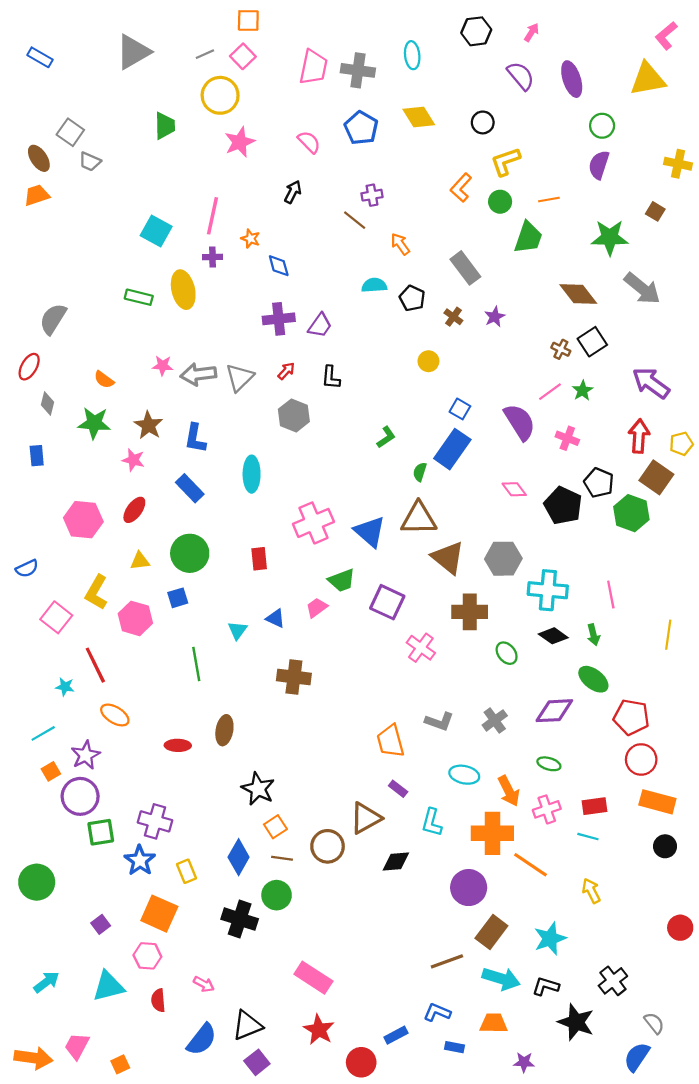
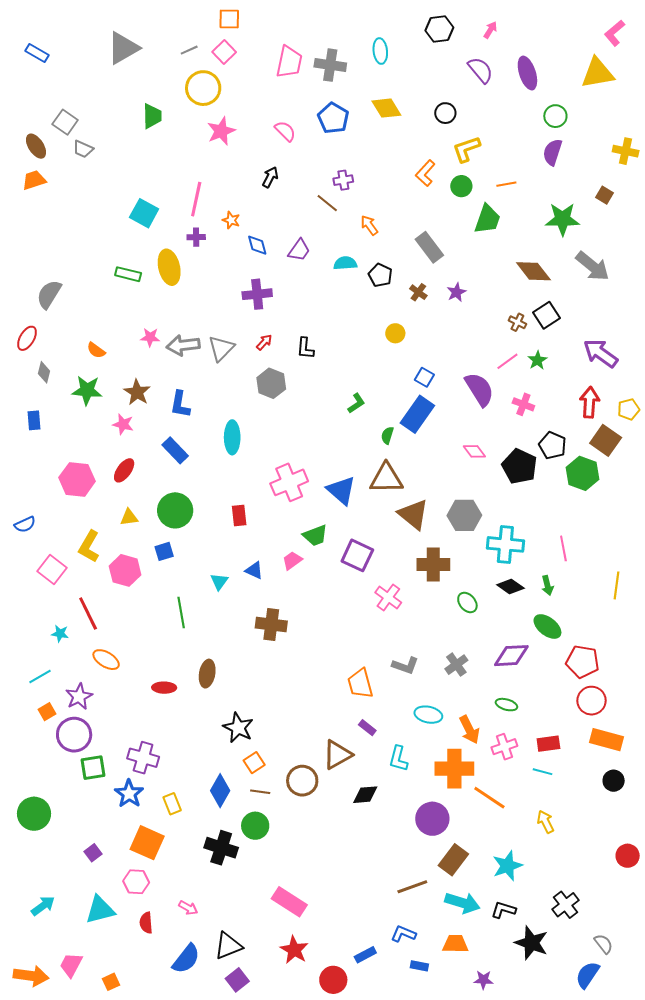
purple trapezoid: (320, 325) -> (299, 250), moved

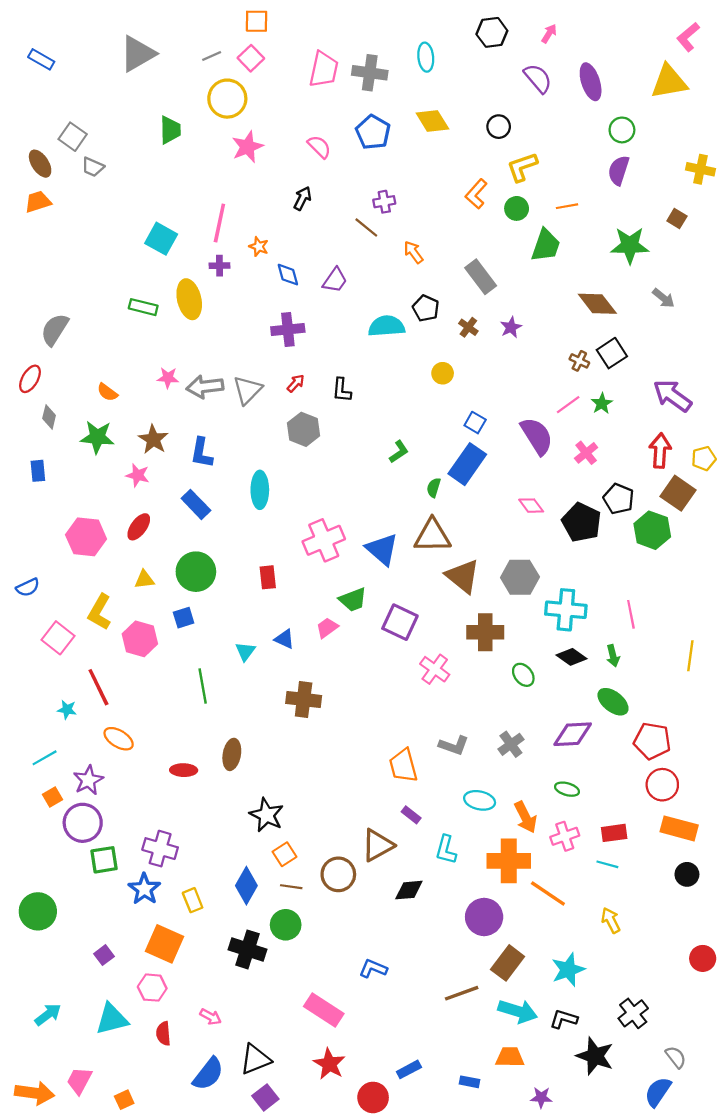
cyan semicircle: (345, 263) -> (387, 326), moved, size x1.4
gray arrow: (593, 266) -> (663, 298), size x0.6
pink cross: (523, 404) -> (586, 453), turned 30
blue L-shape: (403, 934) -> (373, 969), moved

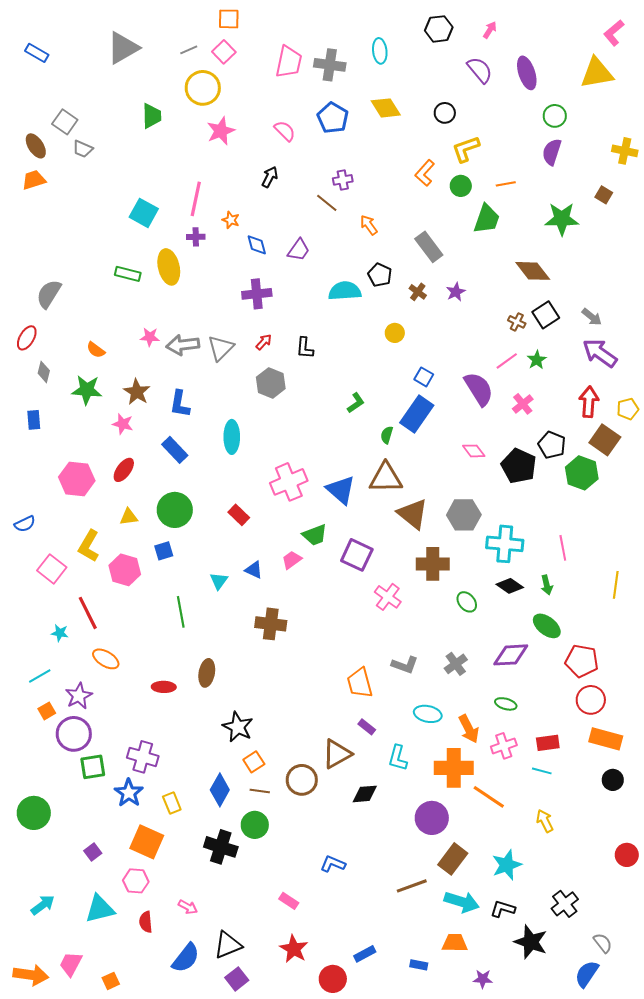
gray arrow: (663, 298) -> (592, 317), moved
red rectangle: (268, 577) -> (239, 515), turned -40
pink rectangle: (324, 1010) -> (289, 901), size x0.6

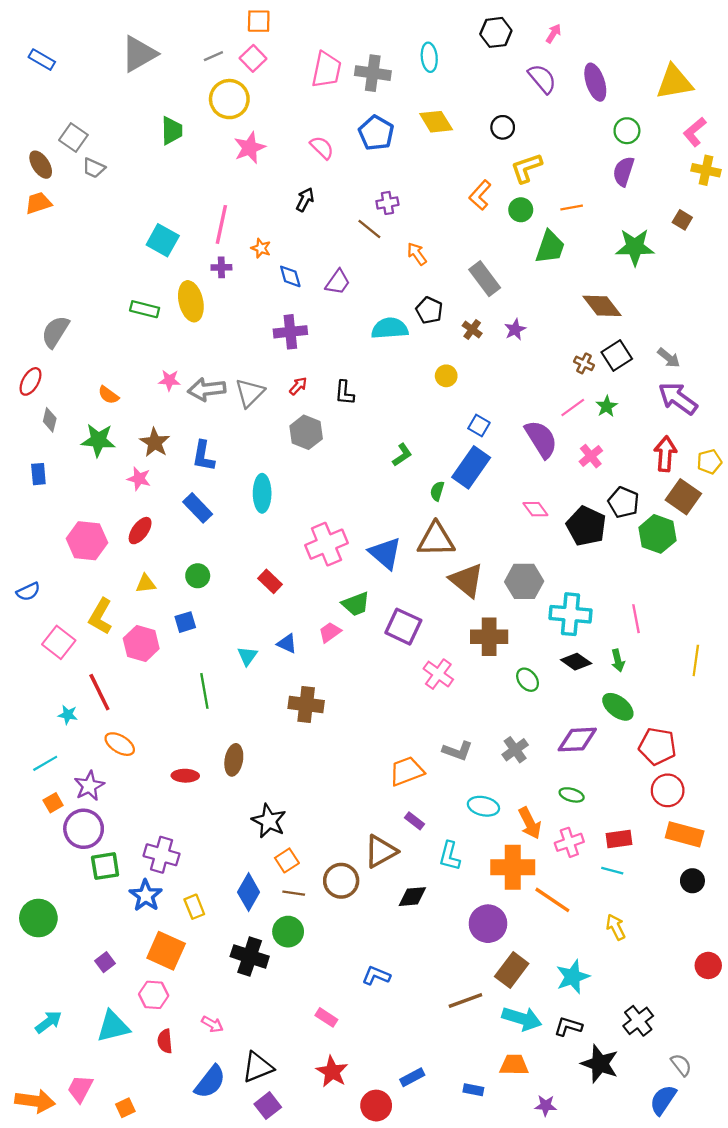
pink L-shape: (614, 33) -> (695, 132), moved
green circle: (175, 510) -> (198, 576), size x0.6
orange trapezoid: (360, 683) -> (407, 771), turned 84

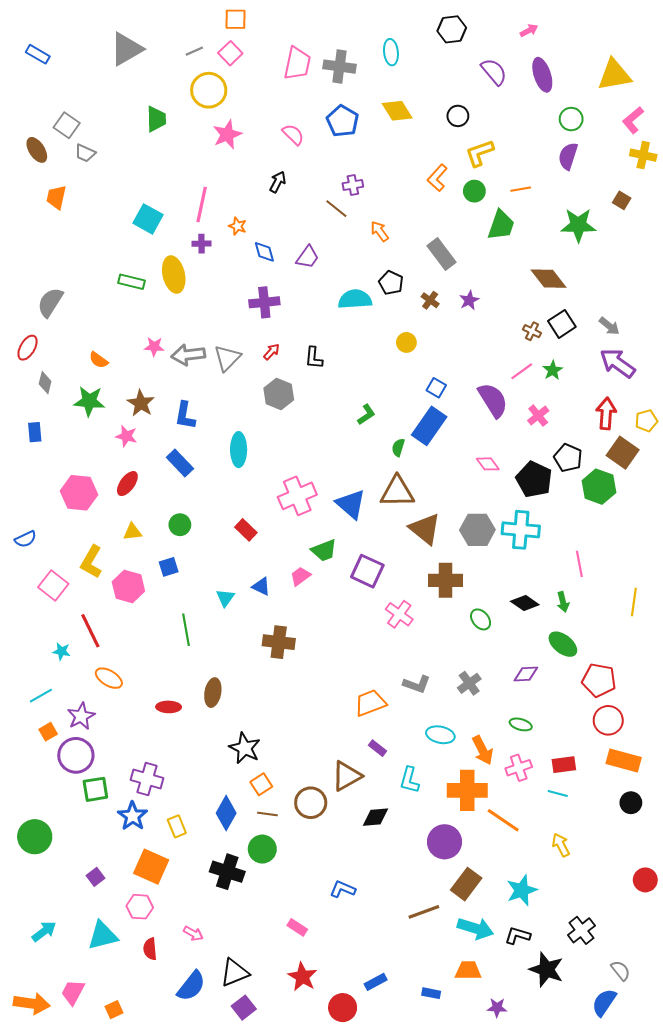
pink arrow: (554, 34) -> (529, 31), moved, turned 30
orange trapezoid: (38, 203) -> (56, 197), moved, turned -60
cyan cross: (570, 614) -> (521, 530), moved
purple diamond: (577, 740) -> (526, 674), size x0.7

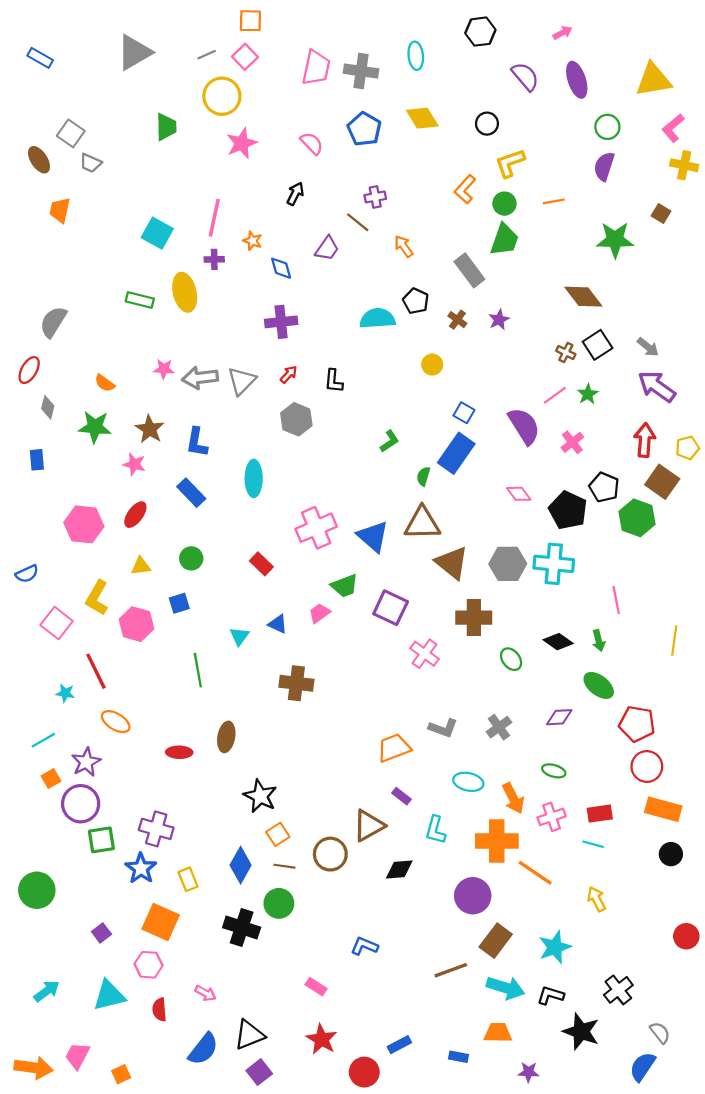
green trapezoid: (501, 225) -> (504, 240), moved
purple trapezoid: (308, 257) -> (327, 248), moved

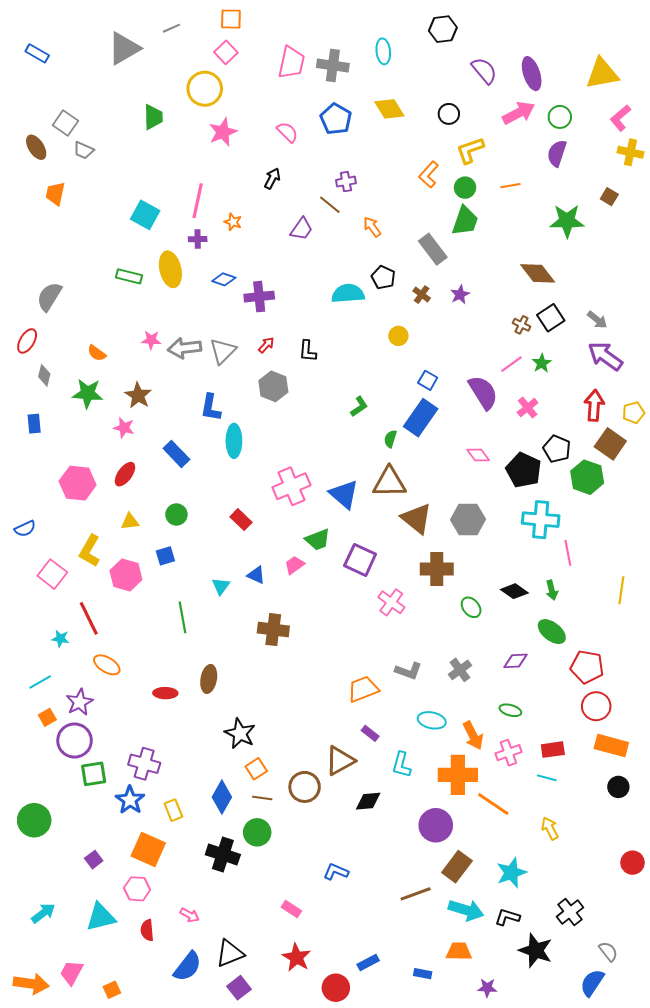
pink arrow: (563, 33) -> (518, 113), moved, size x1.8
gray line: (207, 55) -> (171, 28), moved
blue diamond: (281, 268) -> (224, 279), moved, turned -55
blue L-shape: (197, 442) -> (211, 408), moved
cyan cross: (554, 564) -> (541, 520), moved

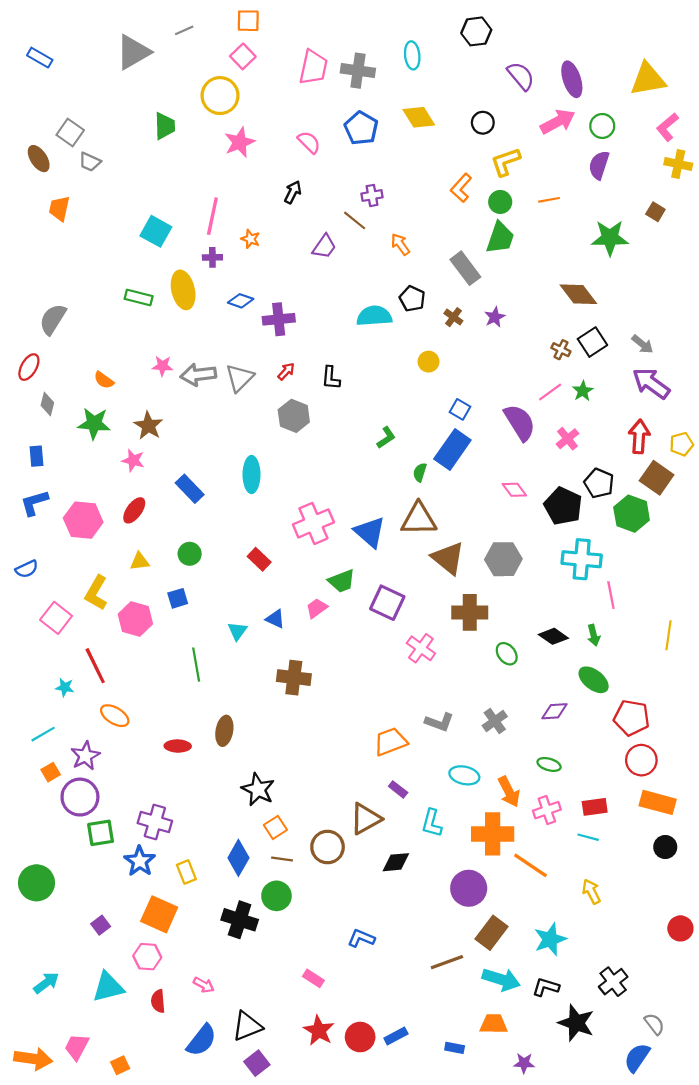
blue L-shape: (211, 408) -> (34, 503), moved, turned 64
red circle: (336, 988) -> (360, 1037), moved

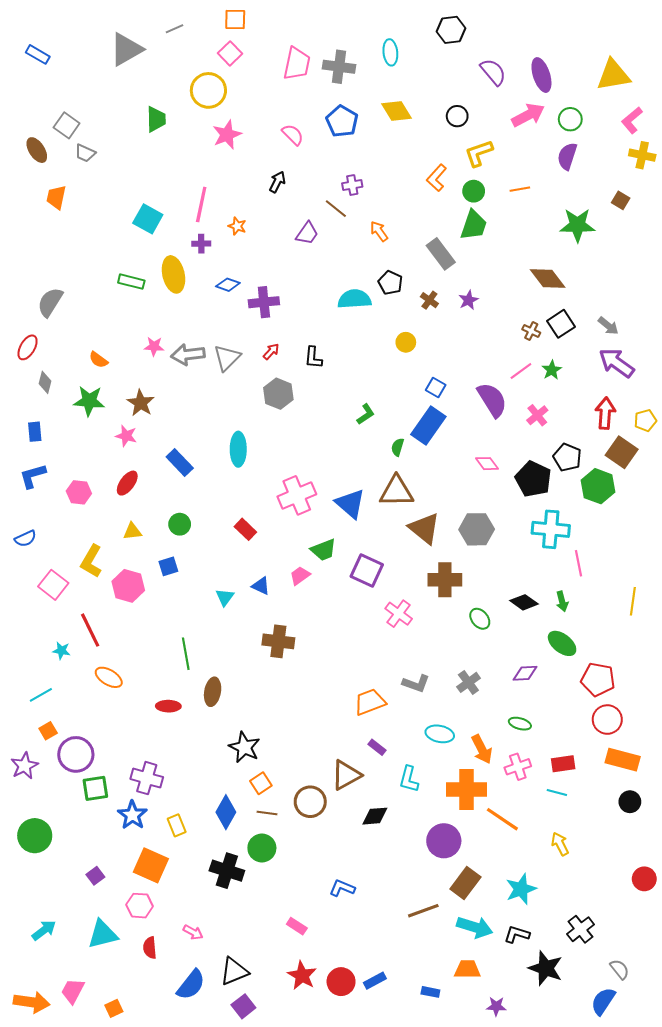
pink hexagon: (83, 520) -> (79, 492), size x0.7
green line: (196, 665) -> (186, 654), moved
purple star: (85, 756) -> (24, 766), moved

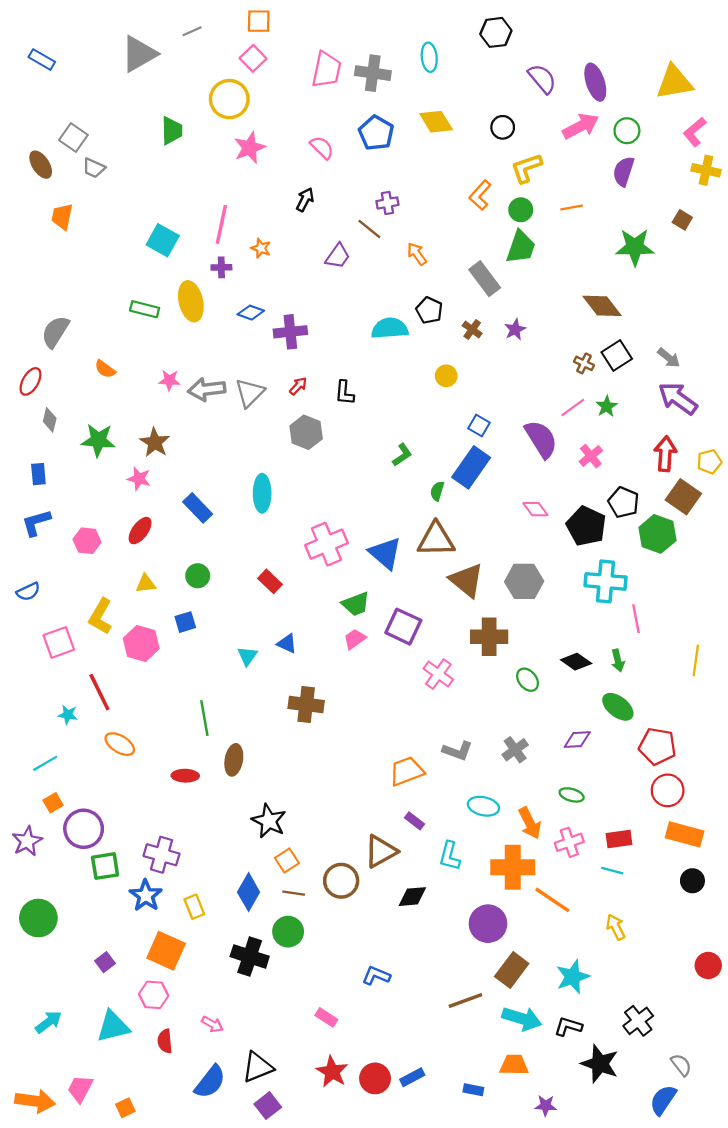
orange semicircle: (98, 360) -> (105, 369), moved
pink trapezoid: (300, 576) -> (355, 639), moved
pink square: (53, 585) -> (59, 642), turned 32

